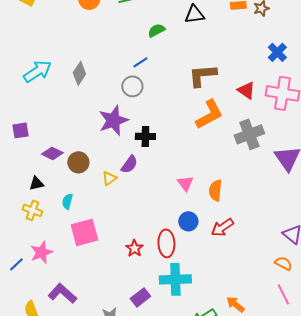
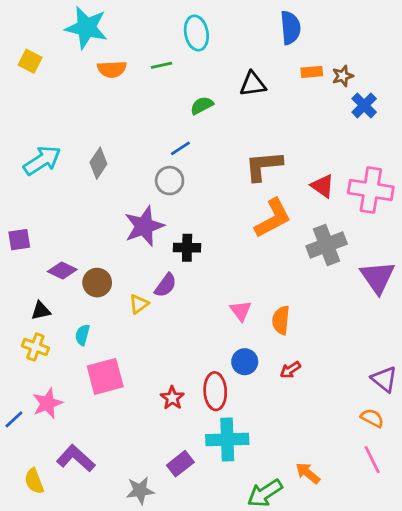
blue cross: (277, 52) -> (364, 105), moved
red arrow: (222, 227) -> (290, 370), size x0.7

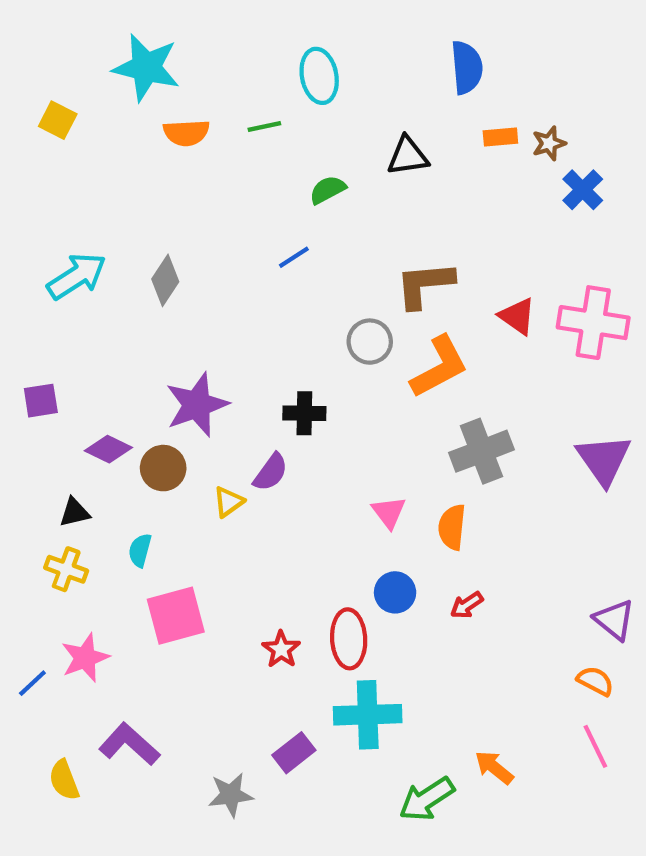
gray circle: (170, 181) -> (370, 342), moved
purple star: (144, 226) -> (197, 405), moved
gray cross: (327, 245) -> (481, 451), moved

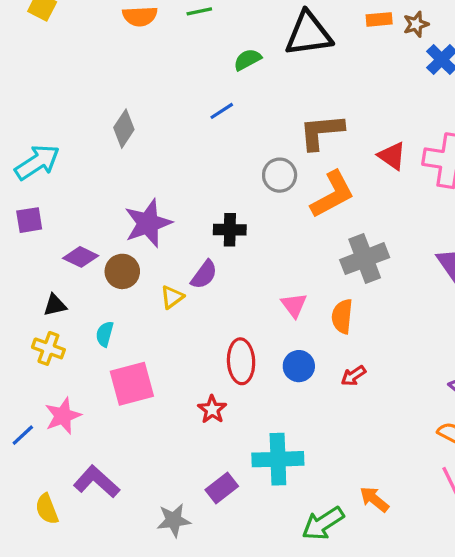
black triangle: (408, 156) -> (308, 34), size x1.5
cyan arrow: (77, 276) -> (37, 162), moved
red ellipse: (349, 639) -> (241, 361), moved

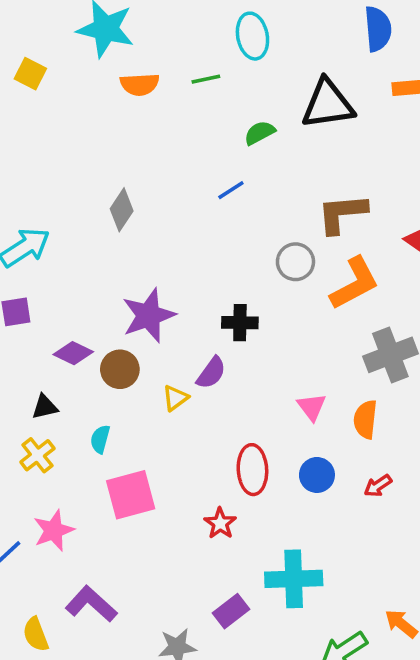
yellow cross: (48, 348) -> (37, 455), turned 32

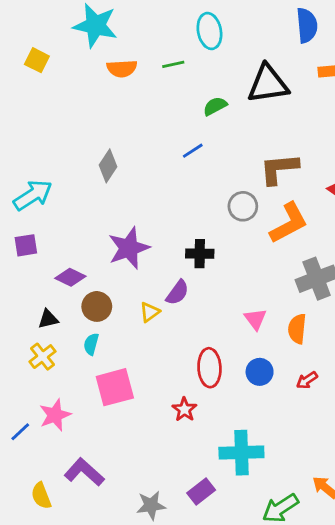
brown circle: (120, 369) -> (97, 306), moved
purple rectangle: (231, 611) -> (201, 492), moved

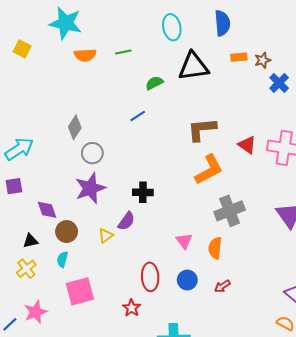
cyan ellipse: (209, 31) -> (172, 27), moved
gray circle: (243, 206) -> (92, 153), moved
purple diamond: (70, 277) -> (47, 210), turned 45

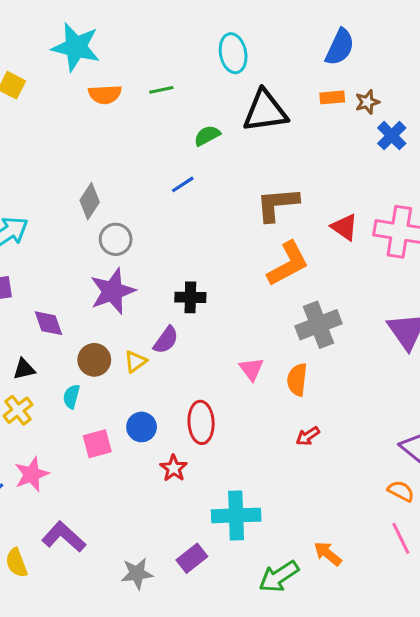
blue semicircle: (222, 23) -> (340, 47), moved, turned 30
brown circle: (67, 232) -> (94, 360), moved
blue circle: (187, 280) -> (142, 427), moved
pink square: (80, 291) -> (97, 444), size x0.7

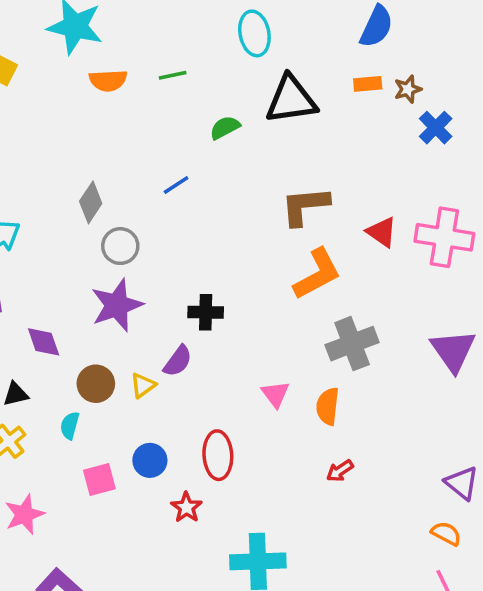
blue line: (183, 184) -> (176, 185), moved

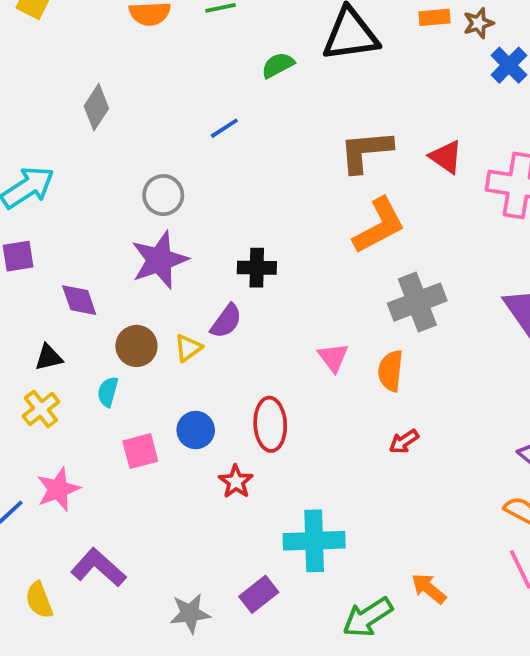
gray diamond: (91, 202) -> (96, 107), moved
red triangle: (382, 232) -> (446, 157), moved

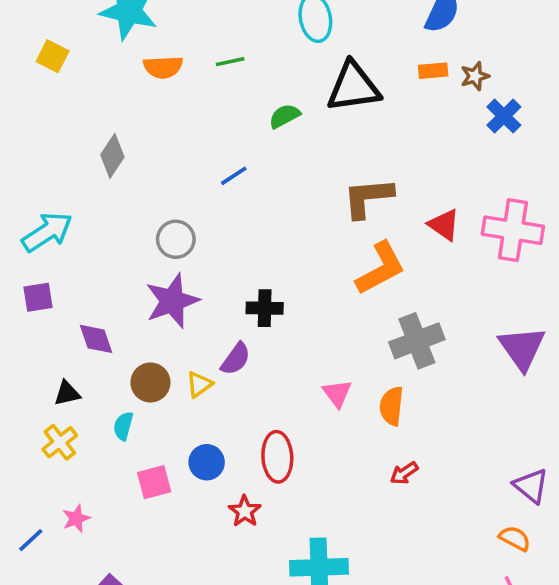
red triangle: (446, 157) -> (444, 225), moved
pink star: (58, 489) -> (76, 518), size x0.7

